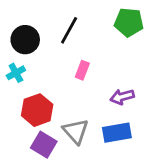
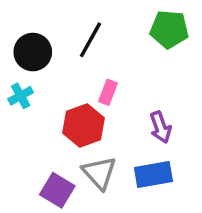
purple arrow: (122, 97) -> (160, 127), turned -95
red hexagon: (37, 110) -> (84, 125), moved

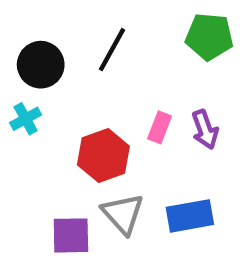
pink rectangle: (108, 92) -> (160, 127), moved
purple arrow: (160, 127) -> (205, 130), moved
purple square: (57, 190) -> (71, 235), turned -32

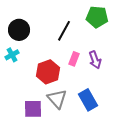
black line: (112, 50) -> (64, 31), moved
blue rectangle: (190, 216) -> (88, 100), turned 70

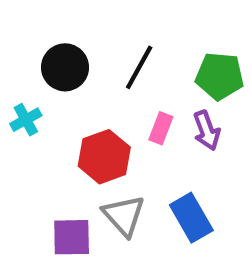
green pentagon: (97, 17) -> (220, 76), moved
black circle: (19, 30) -> (65, 67), moved

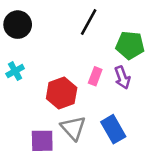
black circle: (65, 67) -> (18, 25), moved
black line: (139, 67) -> (89, 22), moved

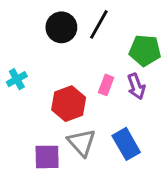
black circle: (18, 25) -> (61, 27), moved

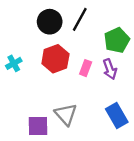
green pentagon: (145, 50) -> (117, 40), turned -30
red hexagon: (69, 104) -> (55, 59), moved
blue rectangle: (126, 144) -> (117, 116), moved

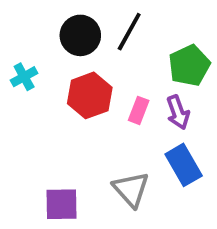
cyan cross: (14, 63) -> (24, 77), moved
gray triangle: (66, 114) -> (131, 189), moved
blue rectangle: (117, 116) -> (184, 165), moved

